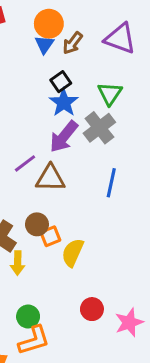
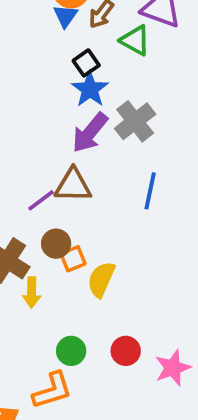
green triangle: (110, 94) -> (135, 40), moved, turned -35
purple line: (25, 163) -> (41, 200), moved
green circle: (28, 317) -> (71, 351), moved

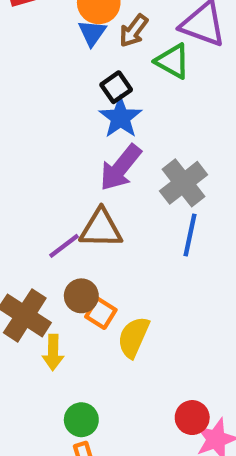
gray cross: (135, 121) -> (183, 183), moved
orange square: (73, 259) -> (101, 313), turned -36
green circle: (71, 351) -> (81, 420), moved
red circle: (126, 351) -> (192, 418), moved

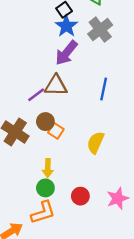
gray cross: (183, 183) -> (100, 30), moved
yellow semicircle: (133, 337) -> (96, 143), moved
yellow arrow: (53, 352) -> (48, 168), moved
red circle: (192, 418) -> (80, 196), moved

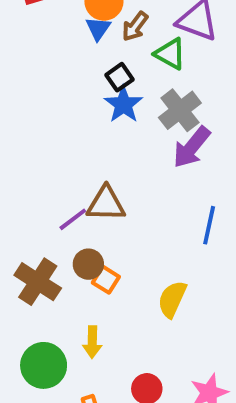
purple arrow: (66, 53) -> (192, 147), moved
blue line: (104, 89) -> (209, 225), moved
green circle: (45, 188) -> (44, 365), moved, size x1.5

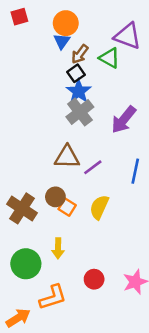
brown arrow: (135, 26) -> (80, 54), moved
gray cross: (180, 110) -> (80, 112), moved
purple line: (73, 219) -> (93, 167), moved
yellow semicircle: (172, 299) -> (99, 207), moved

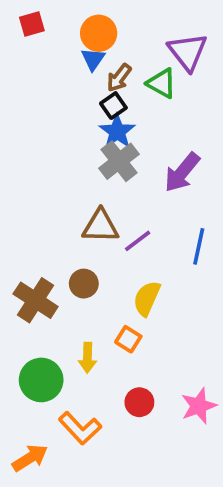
purple triangle: (128, 36) -> (188, 52), turned 32
orange square: (67, 207) -> (128, 339), moved
orange L-shape: (53, 297) -> (80, 428), turned 64

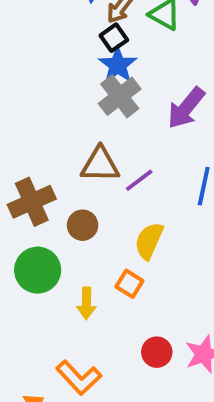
brown cross: (36, 300) -> (32, 202), moved, turned 33
green circle: (41, 380) -> (38, 270), moved
red circle: (139, 402) -> (157, 352), moved

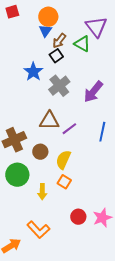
blue star: (118, 65) -> (33, 72), moved
yellow semicircle: (149, 241) -> (63, 160), moved

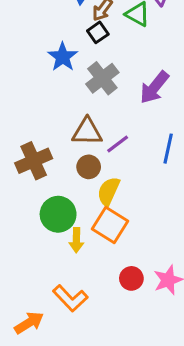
brown circle: (40, 152) -> (89, 167), moved
green circle: (17, 175) -> (58, 214), moved
orange square: (64, 182) -> (110, 225), size x1.6

